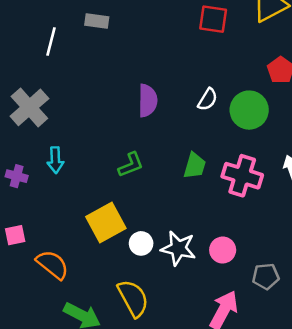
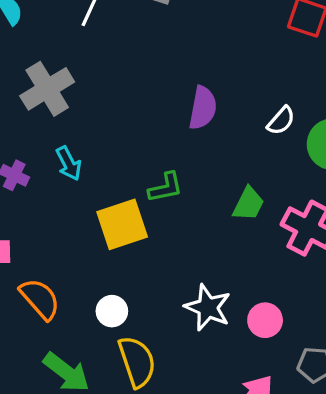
cyan arrow: (55, 160) -> (69, 163), turned -35
yellow square: (106, 222) -> (122, 224), moved
white circle: (141, 243) -> (112, 311), moved

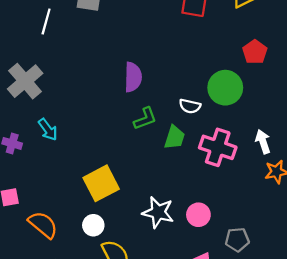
white semicircle: (281, 121) -> (190, 106), moved, turned 70
green L-shape: (166, 187) -> (145, 119), moved
yellow square: (122, 224) -> (101, 183), moved

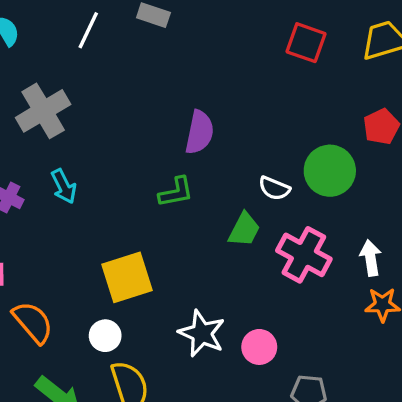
green L-shape: (145, 119) -> (176, 192), moved

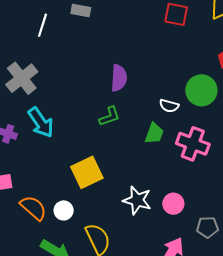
cyan arrow: (64, 186) -> (41, 122), size x1.5
white circle: (105, 336) -> (64, 210), moved

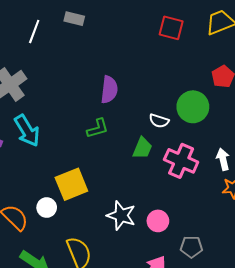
white circle: (64, 210) -> (47, 208), moved

